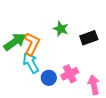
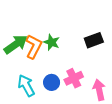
green star: (61, 29) -> (52, 42), moved
cyan arrow: (31, 63) -> (26, 86), moved

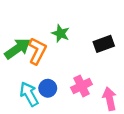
green star: (52, 42) -> (61, 33), moved
blue circle: (52, 82) -> (48, 88), moved

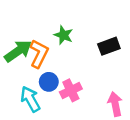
pink cross: (82, 86) -> (71, 90), moved
blue circle: (48, 88) -> (49, 82), moved

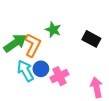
black rectangle: (109, 46) -> (91, 39), turned 48
cyan arrow: (30, 99) -> (25, 71), moved

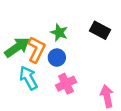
black rectangle: (91, 39) -> (100, 30), moved
blue circle: (41, 69) -> (57, 58), moved

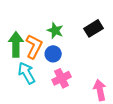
black rectangle: (100, 30) -> (93, 28), turned -60
green arrow: (17, 47) -> (16, 44), turned -55

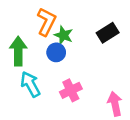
orange L-shape: (34, 46) -> (46, 22), moved
blue circle: (53, 54) -> (56, 52), moved

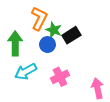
black rectangle: (108, 33) -> (71, 35), moved
cyan arrow: (30, 84) -> (26, 72), turned -90

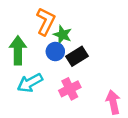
black rectangle: (71, 35) -> (77, 56), moved

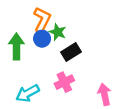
blue circle: (55, 52) -> (42, 39), moved
cyan arrow: (30, 83) -> (28, 93), moved

